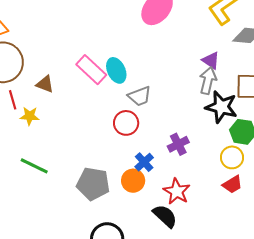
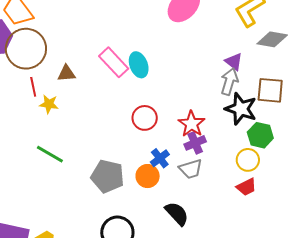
brown triangle: (45, 84) -> (66, 73), turned -30
gray trapezoid: (140, 96) -> (191, 169), moved
red star: (177, 191) -> (192, 124), moved

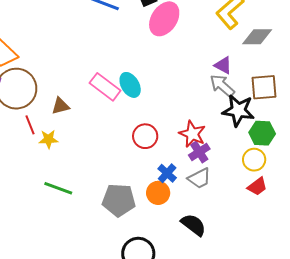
gray arrow: (229, 82) -> (222, 86), turned -56

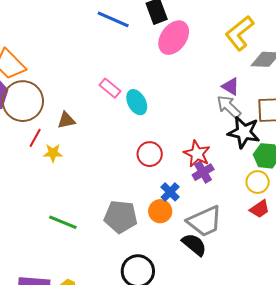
pink rectangle: (105, 87) -> (110, 88), moved, size x0.7
red line: (30, 125) -> (35, 138), turned 48
gray trapezoid: (199, 178) -> (205, 221), moved, size x1.5
green line: (58, 188) -> (63, 222), moved

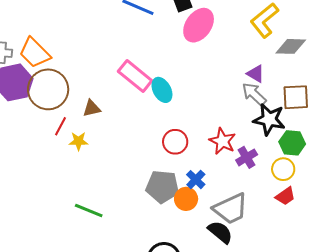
pink rectangle: (110, 88) -> (135, 76), size x1.6
purple cross: (203, 172) -> (247, 157), moved
gray pentagon: (121, 217) -> (162, 187), moved

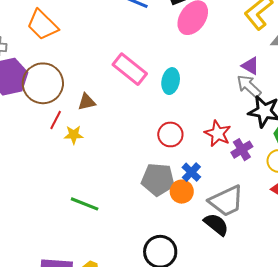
orange trapezoid: (35, 53) -> (42, 25), moved
cyan ellipse: (162, 90) -> (171, 81), moved, turned 40

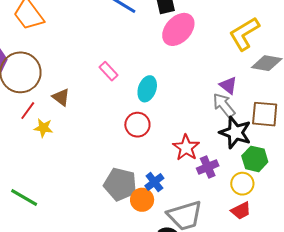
pink rectangle: (130, 69) -> (109, 71), size x0.6
brown triangle: (87, 102) -> (61, 97), turned 42
red circle: (170, 134) -> (137, 125), moved
green line: (85, 204) -> (24, 197), moved

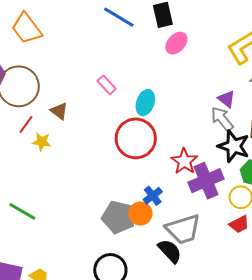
pink ellipse: (178, 29) -> (176, 43), size x0.7
red circle: (137, 125) -> (136, 138), size x1.6
purple cross: (208, 167) -> (206, 181), size x1.6
gray pentagon: (120, 184) -> (118, 217), moved

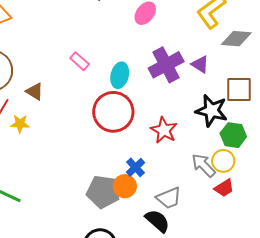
gray arrow: (222, 119) -> (204, 165), moved
purple cross: (206, 181) -> (166, 65), moved
gray trapezoid: (183, 229) -> (169, 198), size x0.7

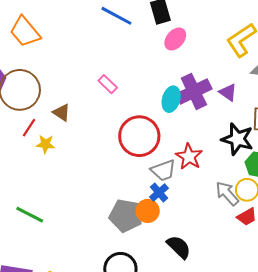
cyan ellipse: (120, 75) -> (171, 99), moved
gray trapezoid: (169, 198) -> (163, 170), moved

